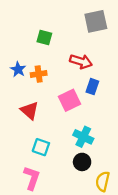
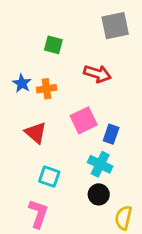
blue rectangle: (92, 87) -> (111, 134), moved

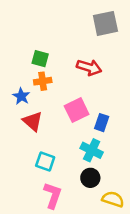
green square: (53, 45) -> (40, 59), moved
blue star: (22, 83) -> (21, 96), moved
pink L-shape: (38, 214) -> (53, 195), moved
yellow semicircle: (123, 218) -> (113, 199), turned 95

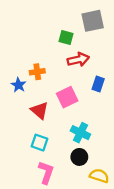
green square: (40, 59) -> (66, 37), moved
red arrow: (89, 67) -> (78, 60), turned -30
red triangle: (33, 121) -> (40, 110), moved
blue rectangle: (102, 123) -> (98, 84), moved

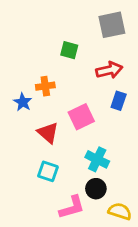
green square: (66, 37) -> (69, 50), moved
red arrow: (78, 60) -> (109, 70), moved
pink L-shape: (46, 172) -> (72, 207), moved, turned 55

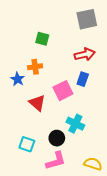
green square: (69, 50) -> (42, 39), moved
blue rectangle: (119, 101) -> (83, 79), moved
cyan square: (48, 171) -> (27, 144), moved
black circle: (96, 189) -> (57, 138), moved

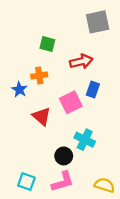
red arrow: (85, 54) -> (81, 62), moved
cyan square: (27, 144) -> (26, 182), moved

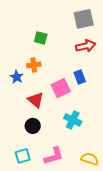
red arrow: (81, 62) -> (86, 46), moved
blue rectangle: (93, 90) -> (80, 77), turned -40
black circle: (64, 156) -> (33, 126), moved
cyan square: (26, 182) -> (23, 156), turned -35

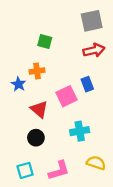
cyan cross: (73, 120) -> (80, 131), turned -36
yellow semicircle: (90, 159) -> (96, 163), moved

